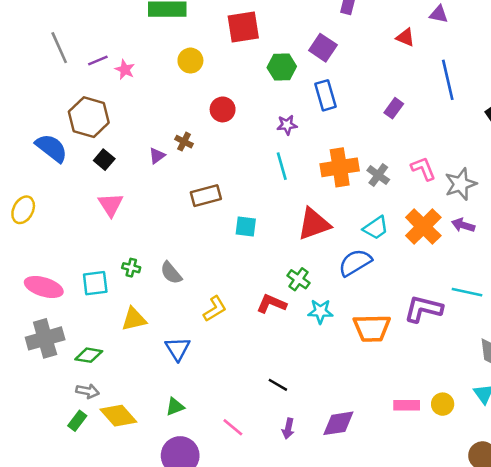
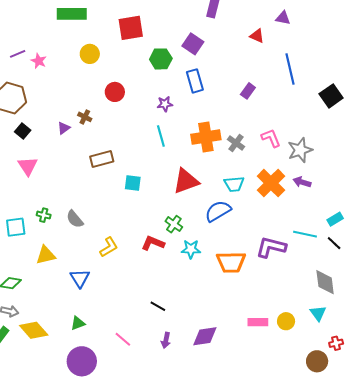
cyan trapezoid: (376, 228) -> (234, 184), turned 30

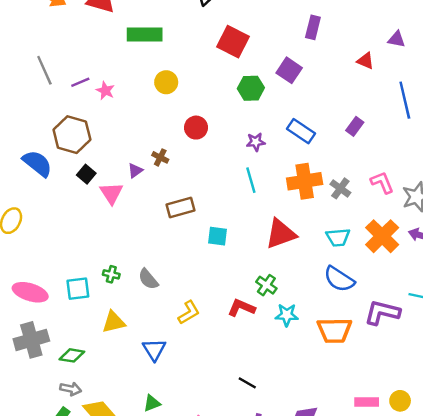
red square: (131, 28) -> (233, 42), moved, turned 36
blue rectangle: (195, 81) -> (301, 131), moved, turned -40
pink triangle: (28, 166) -> (111, 193), moved
blue semicircle: (218, 211) -> (339, 279), moved, turned -116

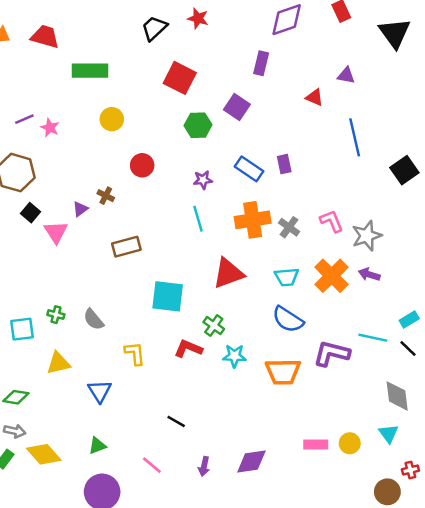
purple rectangle: (355, 126) -> (284, 164), moved, turned -48
cyan square: (217, 236) -> (168, 296), moved, size x1.6
yellow L-shape: (189, 313) -> (135, 353), turned -65
black line: (247, 383) -> (176, 421), moved

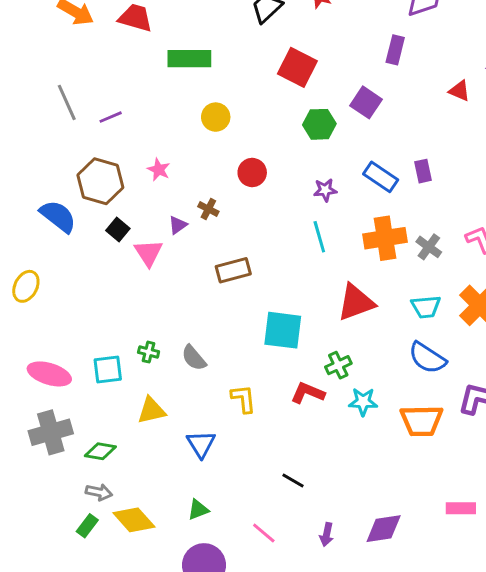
pink star: (50, 128) -> (159, 170), moved
green cross: (214, 326) -> (338, 365), turned 30

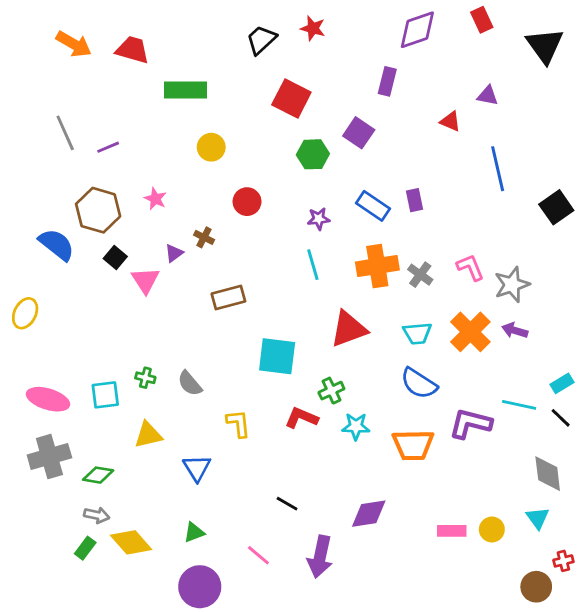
purple diamond: (384, 529) -> (369, 514), moved
purple arrow: (327, 534) -> (320, 557), size x1.8

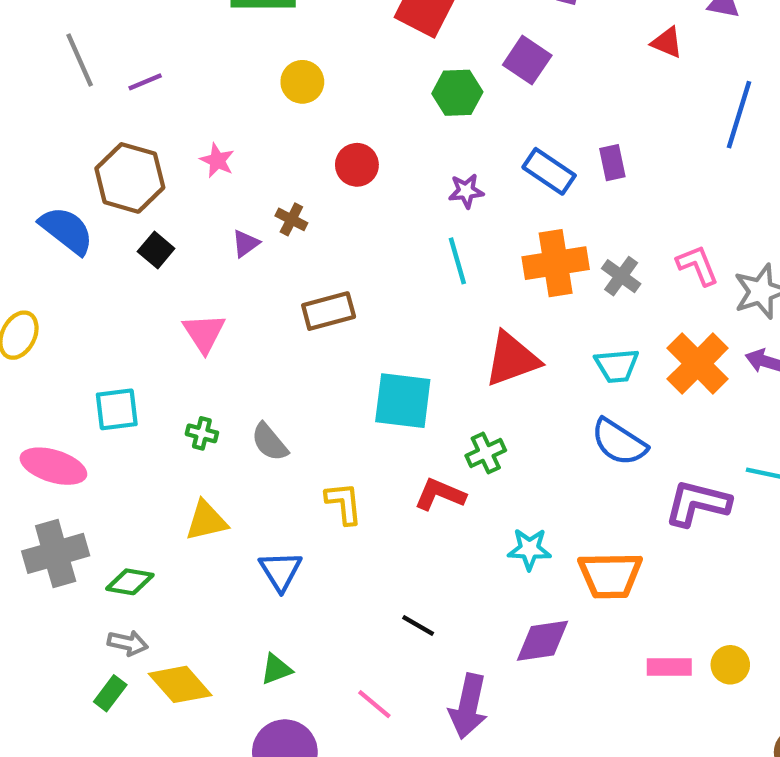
blue line: (498, 169) -> (739, 115), turned 30
pink triangle: (145, 280) -> (204, 333), moved
cyan square: (105, 395) -> (117, 409), moved
cyan star: (356, 426) -> (529, 549), moved
orange trapezoid: (413, 445) -> (610, 575), moved

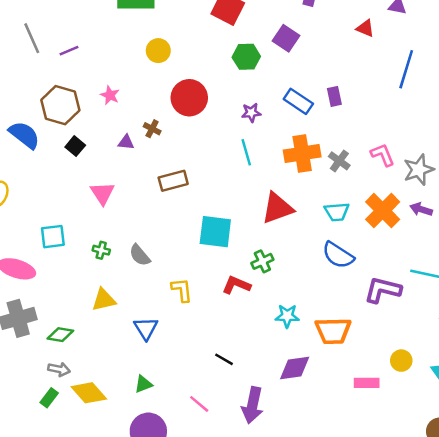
red circle: (357, 165) -> (189, 98), size x1.5
purple triangle: (246, 243) -> (126, 142), turned 42
yellow circle: (730, 665) -> (401, 361), moved

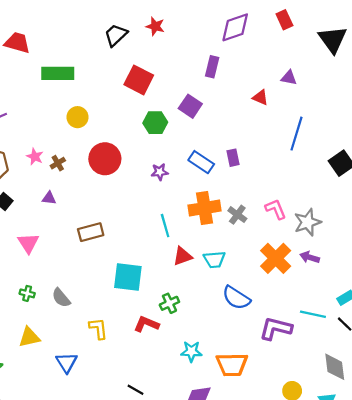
brown cross: (152, 129) -> (58, 163), moved, turned 32
cyan line: (246, 152) -> (165, 226), moved
red triangle: (277, 208) -> (183, 256), size x0.7
cyan trapezoid: (337, 212) -> (214, 259), moved

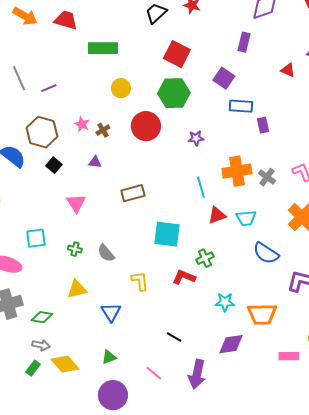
green hexagon: (155, 123) -> (174, 93), moved, size x1.4
blue rectangle: (201, 162) -> (241, 106), moved, turned -30

